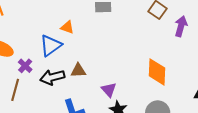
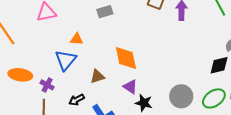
orange diamond: (157, 72) -> (126, 58), moved
black arrow: (52, 77) -> (77, 100), moved, size x0.7

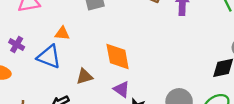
blue triangle: (66, 60) -> (49, 57), turned -50
purple cross: (47, 85) -> (17, 45), moved

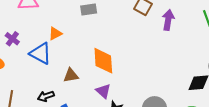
orange triangle: (62, 33) -> (55, 34), turned -40

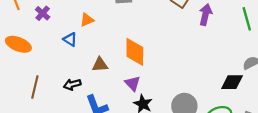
purple cross: (12, 39) -> (43, 13), moved
blue triangle: (41, 53) -> (70, 39), size x0.6

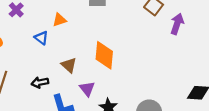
brown triangle: (100, 65) -> (69, 65), turned 42
purple triangle: (132, 83) -> (87, 89), moved

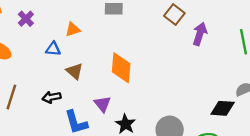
blue triangle: (41, 38) -> (53, 49), turned -32
brown triangle: (69, 65) -> (75, 71), moved

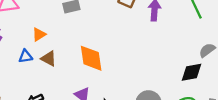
brown triangle: (75, 71) -> (49, 59), moved

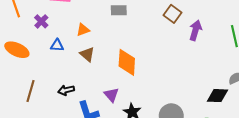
blue triangle: (26, 56) -> (57, 45), moved

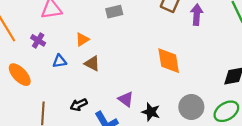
orange ellipse: (17, 50) -> (20, 75), turned 35
orange diamond: (127, 62) -> (169, 61), moved

